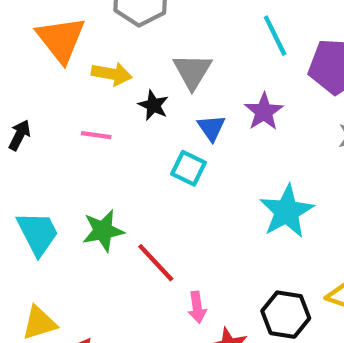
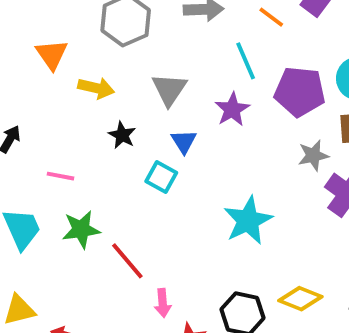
orange triangle: (61, 39) -> (52, 55), size x0.7
black star: (153, 105) -> (122, 135), moved
purple star: (264, 112) -> (232, 109), moved
pink line: (96, 135) -> (61, 176), moved

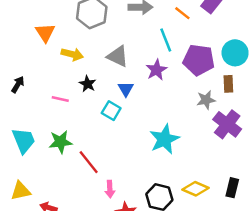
gray triangle: (169, 89) -> (118, 56), turned -40
pink line: (61, 176) -> (60, 99), moved

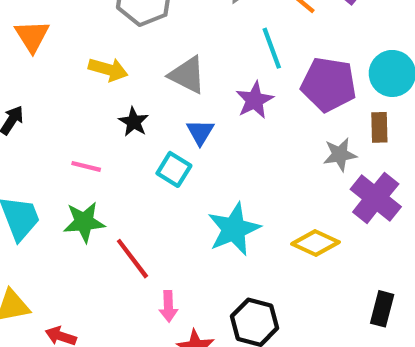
orange triangle: (45, 33) -> (32, 36), moved
pink line: (60, 99) -> (86, 166), moved
cyan star: (164, 139) -> (234, 229), moved
yellow diamond: (196, 189) -> (316, 243), moved

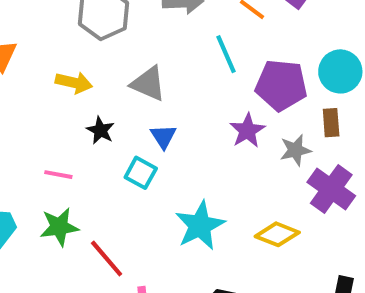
purple star: (255, 100) -> (247, 131), moved

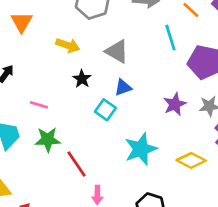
purple star: (247, 131) -> (175, 104), moved
blue triangle: (163, 136) -> (123, 87), turned 36
pink line: (58, 175) -> (39, 105), moved

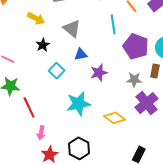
blue triangle: (123, 87) -> (81, 54), moved
purple star: (175, 104) -> (99, 73), moved

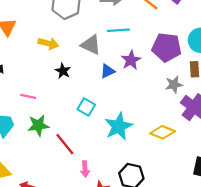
cyan line: (113, 24) -> (118, 30), moved, turned -72
cyan square: (57, 71) -> (86, 107), moved
purple star: (99, 73) -> (131, 60), moved

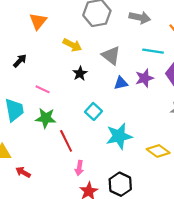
cyan line: (118, 30) -> (153, 51), moved

